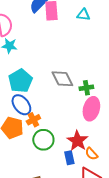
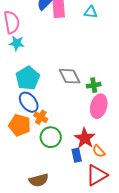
orange cross: (33, 120) -> (41, 117), turned -32

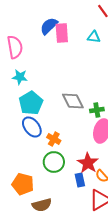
cyan star: (17, 43) -> (20, 77), moved
orange cross: (41, 117) -> (54, 139), moved
orange pentagon: (20, 125) -> (23, 184), moved

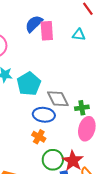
cyan pentagon: (31, 103) -> (29, 84), moved
blue ellipse: (32, 127) -> (44, 115), moved, turned -45
green circle: (54, 162) -> (53, 160), moved

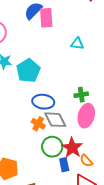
cyan triangle: (79, 35) -> (77, 44), moved
gray diamond: (58, 99) -> (55, 120), moved

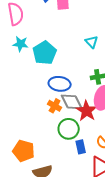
cyan triangle: (77, 44) -> (92, 42), moved, turned 40
red star: (72, 148) -> (87, 111), moved

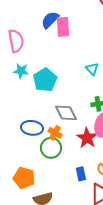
blue ellipse: (60, 84) -> (32, 128), moved
gray diamond: (72, 102) -> (66, 113), moved
green circle: (69, 129) -> (51, 148), moved

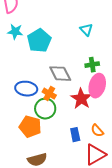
orange pentagon: (24, 178) -> (30, 127), moved

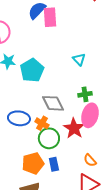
green circle: (45, 109) -> (49, 138), moved
orange pentagon: (30, 127) -> (33, 163), moved, turned -30
blue rectangle: (75, 135) -> (54, 164), moved

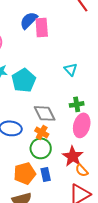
orange cross: (42, 123) -> (42, 132), moved
red star: (74, 128) -> (73, 156), moved

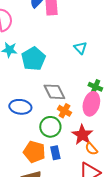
green cross: (77, 104) -> (95, 87), moved, turned 32
orange cross: (42, 132) -> (64, 111), moved
orange pentagon: (25, 173) -> (34, 152), turned 30

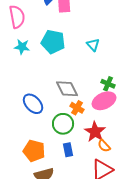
cyan pentagon: (33, 59) -> (53, 42), moved, turned -30
pink ellipse: (91, 104) -> (104, 101), turned 50
blue ellipse: (20, 107) -> (33, 104), turned 40
orange pentagon: (34, 152) -> (34, 151), moved

